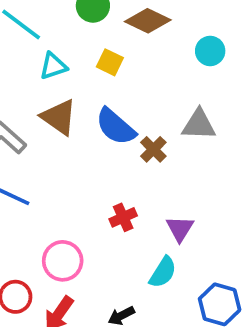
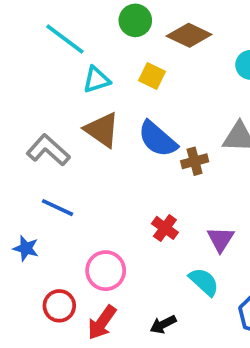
brown cross: (153, 149) -> (195, 161), turned 30
red cross: (123, 217) -> (165, 228), turned -30
cyan semicircle: (163, 272) -> (204, 282), turned -80

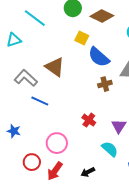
cyan triangle: (96, 80) -> (14, 40), moved
blue semicircle: (158, 139) -> (99, 57), moved
blue line: (57, 208) -> (40, 101), moved

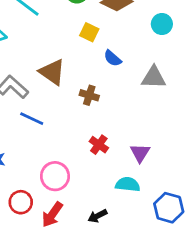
blue semicircle: (99, 57) -> (113, 58), size x0.6
brown cross: (105, 84) -> (89, 95), moved, turned 32
cyan semicircle: (110, 149) -> (128, 184), turned -36

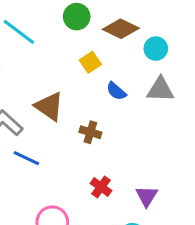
cyan circle: (162, 24) -> (156, 49), moved
yellow square: (89, 32) -> (90, 62), turned 30
gray triangle: (154, 77) -> (160, 90), moved

